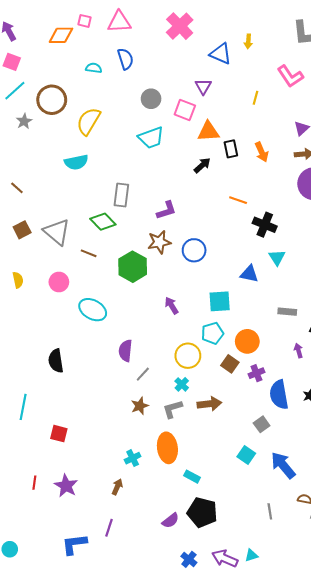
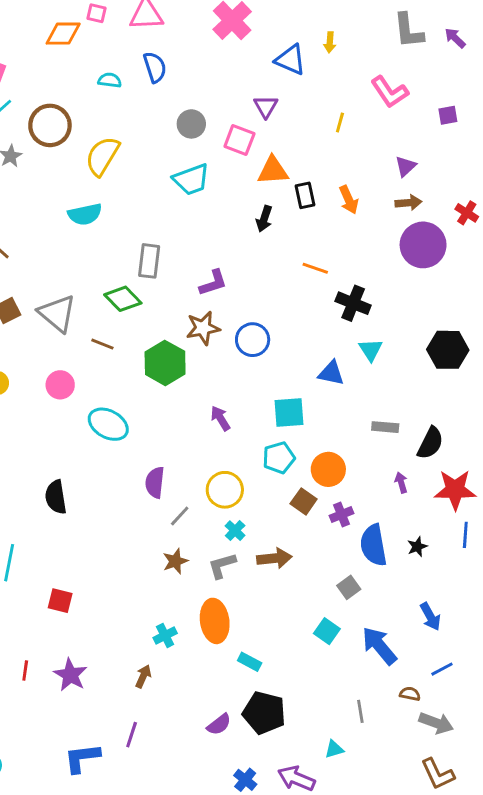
black arrow: (202, 165) -> (264, 219), turned 150
yellow circle: (188, 356) -> (225, 490), moved
cyan triangle: (251, 555) -> (334, 749), moved

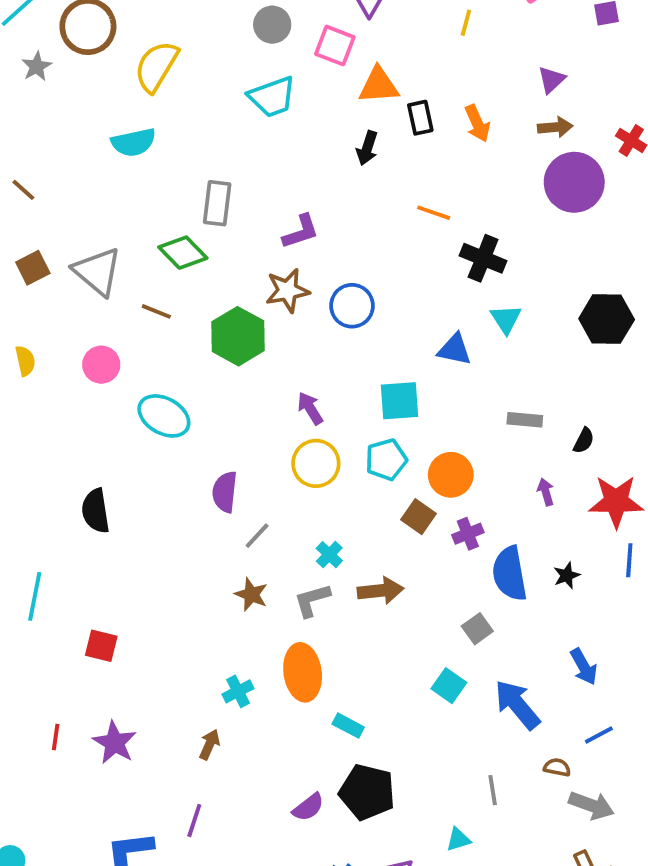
black semicircle: (430, 443) -> (584, 441), size x0.6
yellow circle: (225, 490) -> (316, 463), moved
brown star: (175, 561) -> (251, 594), turned -30

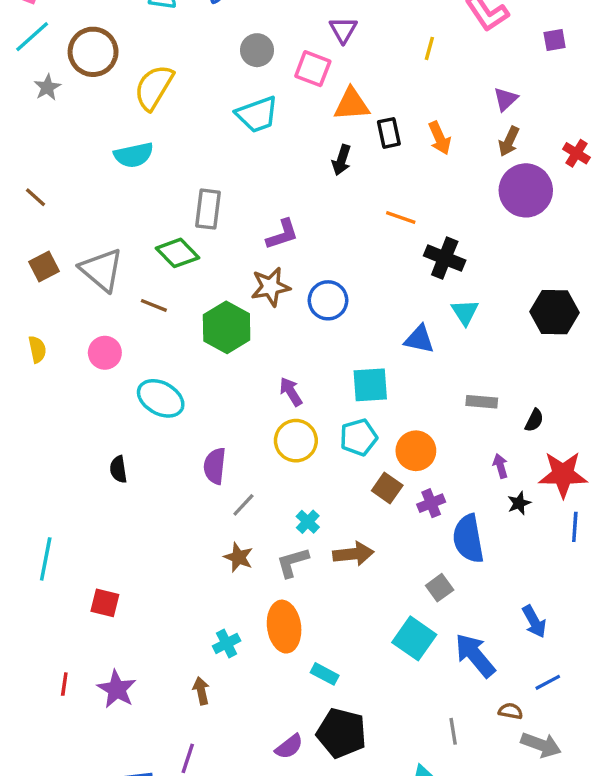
brown arrow: (555, 127) -> (509, 141), turned 120
black semicircle: (96, 511) -> (118, 469), moved, size x0.7
black star: (567, 575) -> (519, 503), moved
cyan square: (449, 686) -> (414, 638), size x1.4
brown arrow: (210, 745) -> (201, 691), turned -36

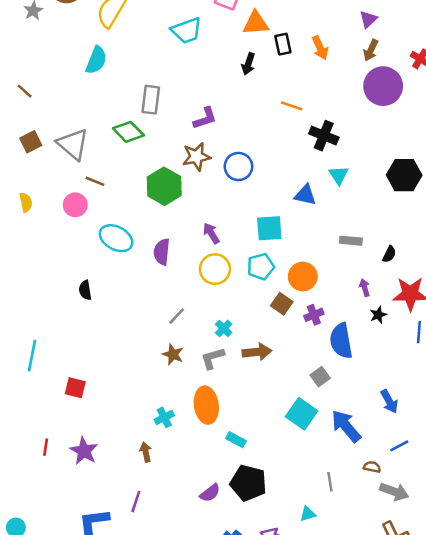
cyan semicircle: (134, 155) -> (96, 60), turned -56
brown line: (154, 305) -> (95, 181), moved
purple semicircle: (215, 466) -> (162, 252), moved

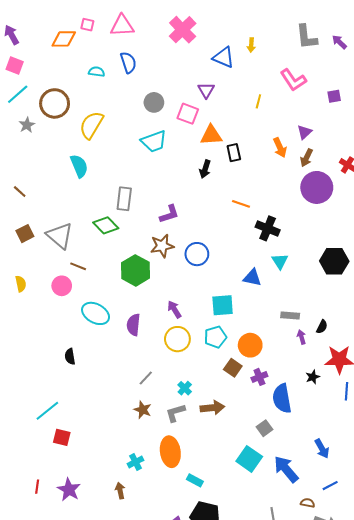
orange arrow: (320, 48) -> (280, 148), moved
cyan semicircle: (96, 60) -> (79, 166), turned -45
purple arrow: (365, 288) -> (301, 337), moved
cyan line: (32, 356) -> (47, 411), moved, turned 40

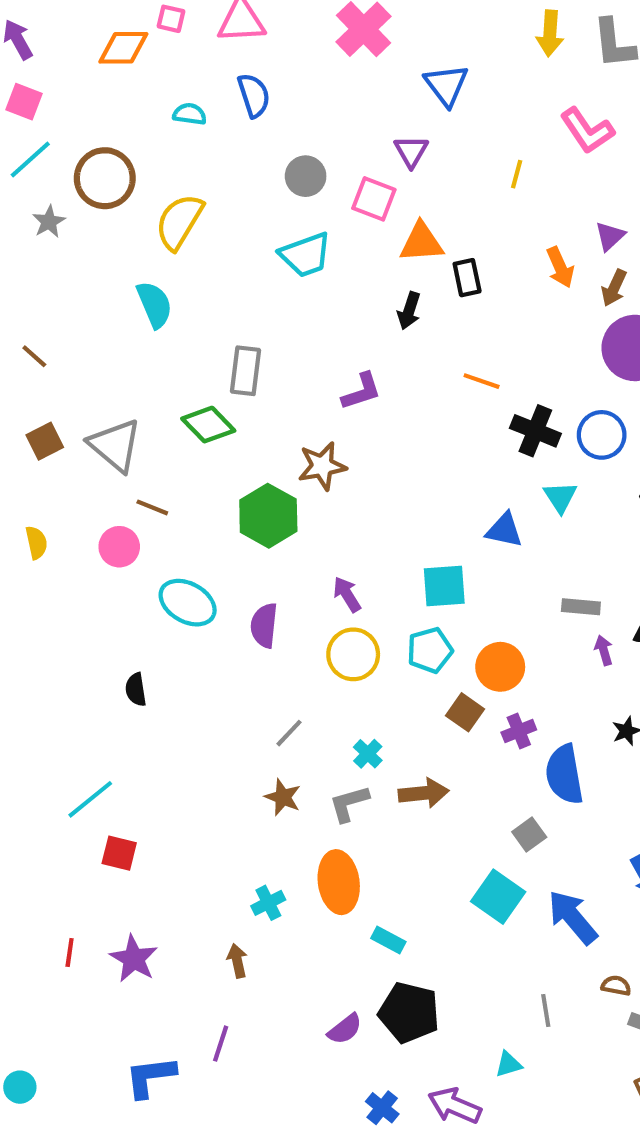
yellow arrow: (251, 45) -> (550, 33), moved, size x1.5
blue triangle: (224, 57) -> (446, 85), turned 30
purple L-shape: (169, 214) -> (361, 391), moved
blue circle: (197, 254) -> (602, 435), moved

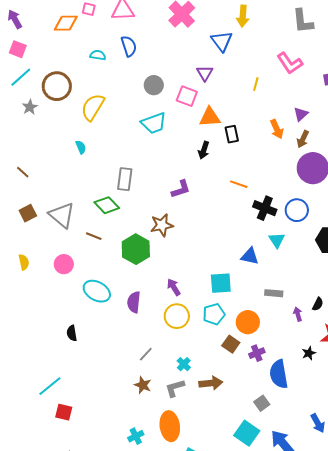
yellow arrow: (550, 33) -> (243, 16), moved
cyan semicircle: (154, 304) -> (81, 147), size x0.6
brown line: (152, 507) -> (94, 236), moved
gray rectangle: (581, 607) -> (274, 293), moved

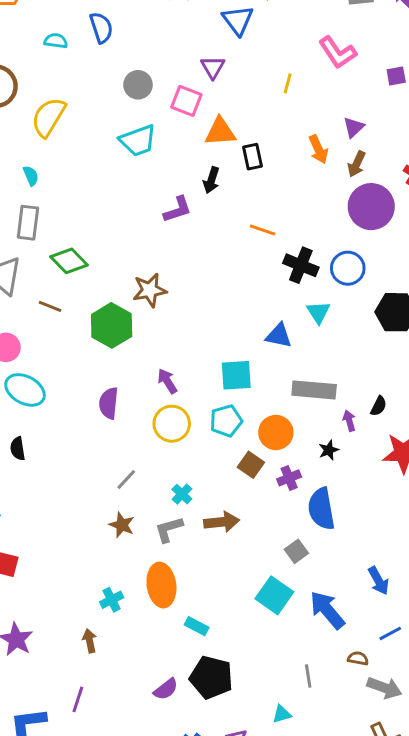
gray rectangle: (125, 179) -> (28, 223), moved
purple L-shape: (181, 189) -> (178, 209), moved
cyan ellipse: (97, 291) -> (25, 390), moved
gray rectangle: (274, 293) -> (314, 390), size x1.6
black star: (309, 353) -> (329, 450), moved

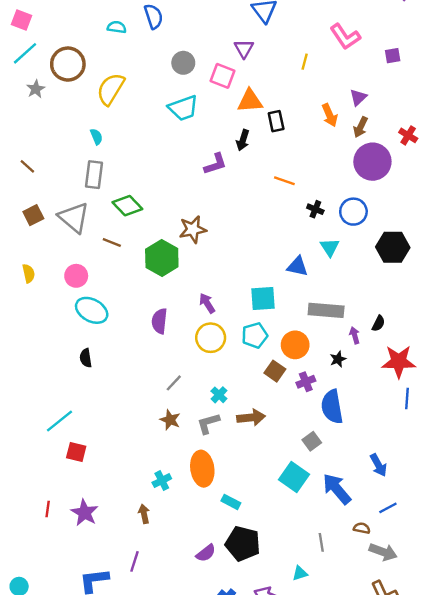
black cross: (301, 265) -> (315, 209), size x0.6

